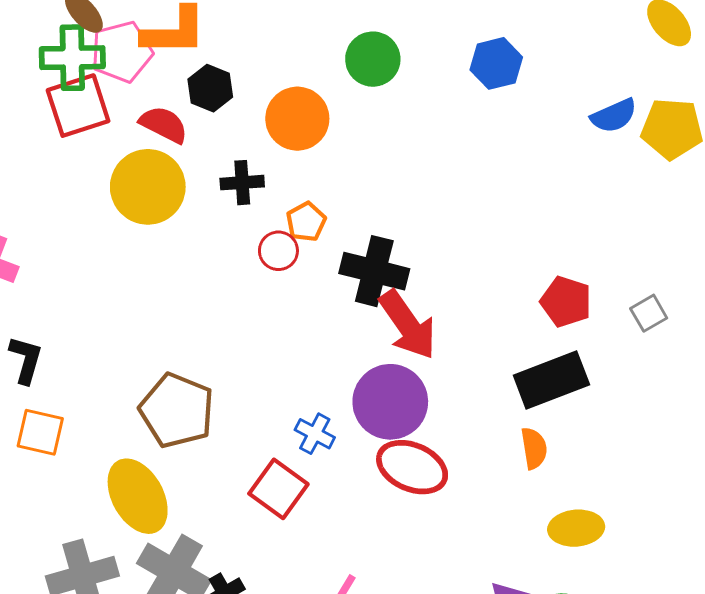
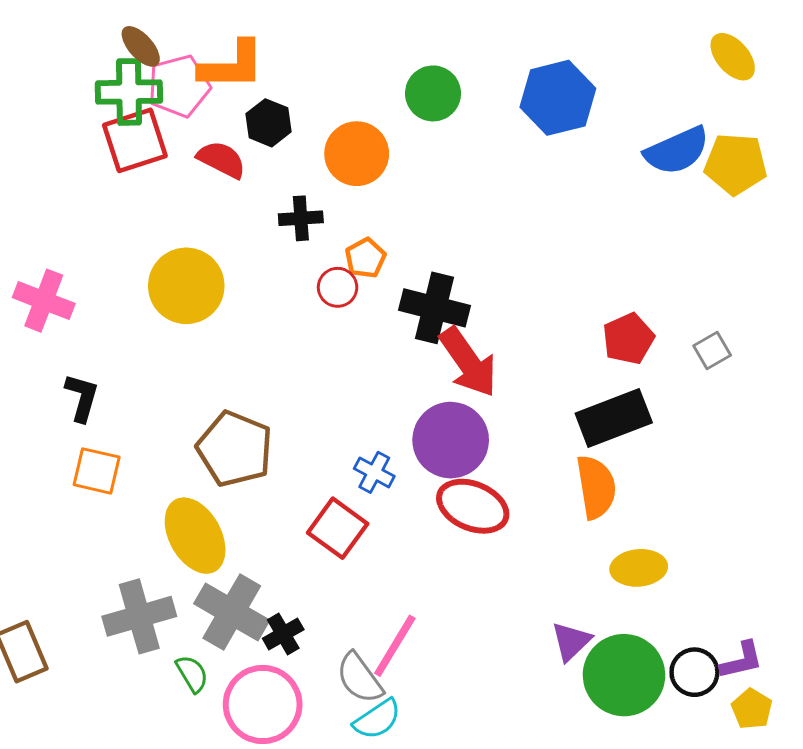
blue hexagon: (496, 63) -> (558, 98), size x1.4
blue semicircle: (614, 116) -> (677, 151), size x1.4
yellow circle: (148, 187) -> (186, 286), moved
red pentagon: (566, 302) -> (628, 339), turned 30
orange semicircle: (534, 448) -> (596, 487), size x1.5

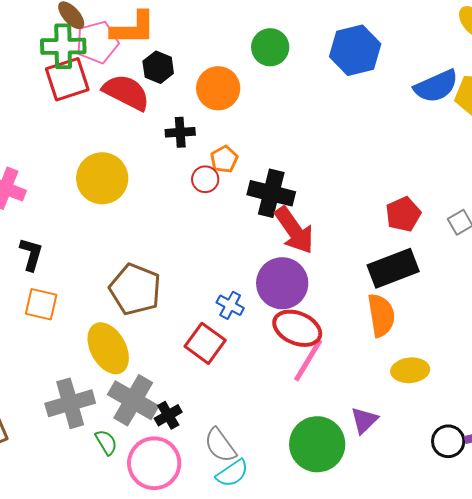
red semicircle: (222, 160) -> (126, 92), size x1.4
pink line: (395, 646) -> (308, 360), moved
green circle: (624, 675) -> (317, 444), moved

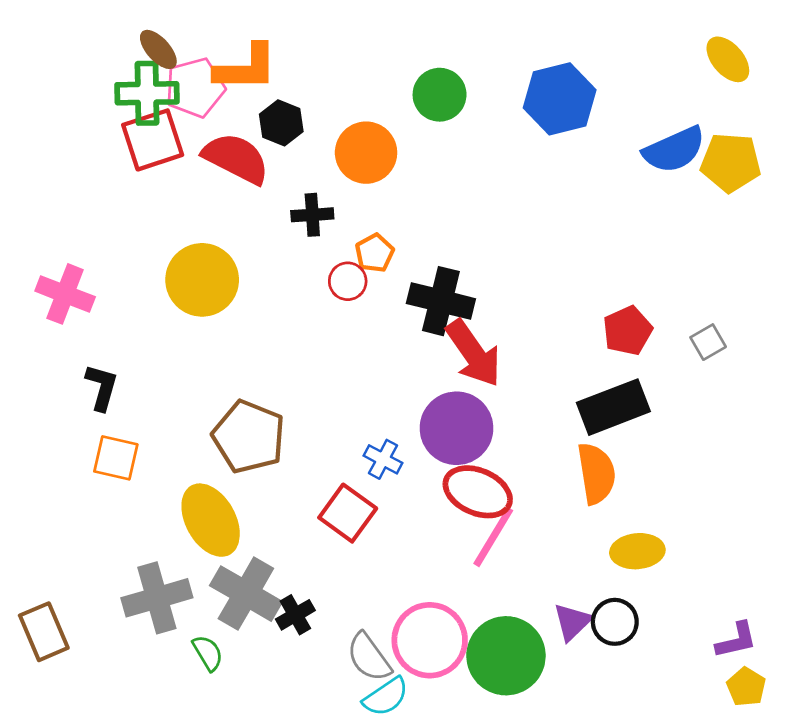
black circle: (448, 441) -> (615, 622), moved
pink circle: (154, 463) -> (430, 640), moved

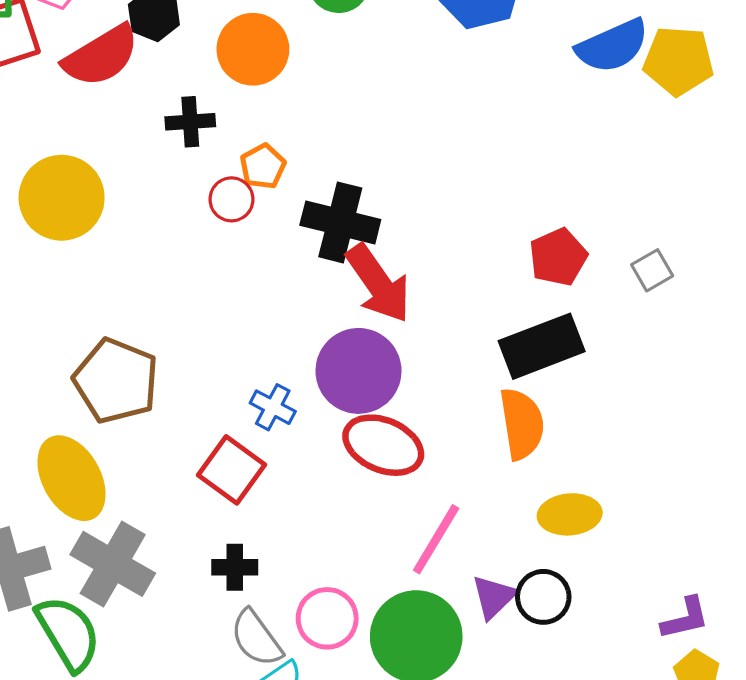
red semicircle: (236, 158) -> (101, 56), turned 122
pink line: (493, 537) -> (436, 539), moved
black cross: (295, 615) -> (235, 567), moved, turned 30
pink circle: (430, 640) -> (327, 618), size x0.7
green semicircle: (208, 653) -> (68, 633), size x1.8

